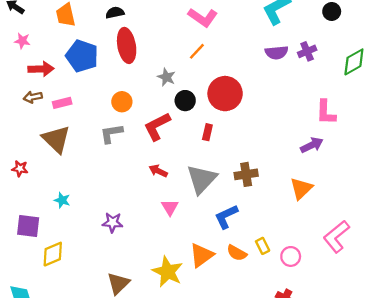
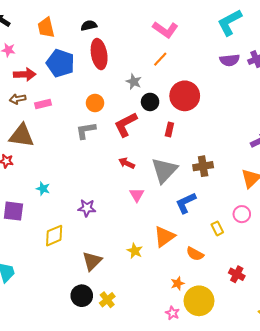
brown triangle: (56, 139) -> (22, 136), moved, turned -36
orange semicircle: (237, 253) -> (195, 254), moved
yellow diamond: (53, 254) -> (54, 236), moved
pink circle: (291, 256) -> (242, 214), moved
yellow star: (168, 272) -> (135, 251), size x0.6

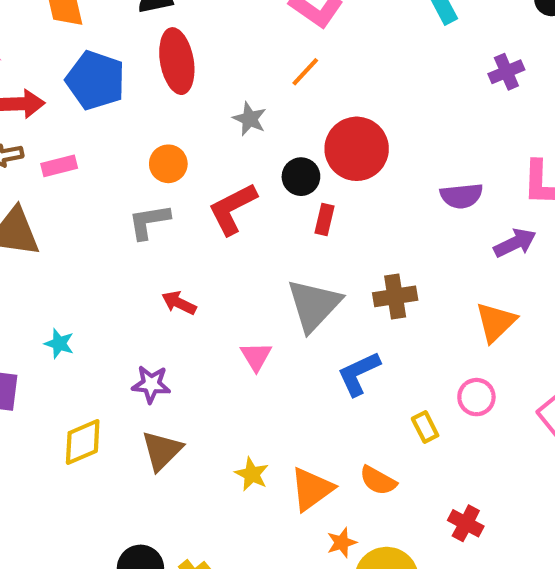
purple semicircle: (230, 60) -> (461, 196), moved
black circle: (150, 102) -> (301, 177), moved
red arrow: (127, 163) -> (179, 303), moved
orange triangle: (164, 237) -> (312, 489), moved
brown triangle: (92, 261) -> (162, 451), moved

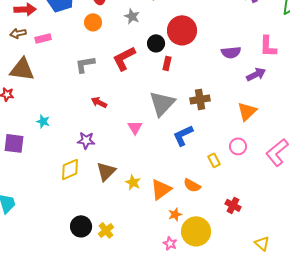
orange circle: (168, 164) -> (93, 22), moved
yellow diamond: (83, 442) -> (70, 169), moved
brown triangle: (162, 451) -> (106, 171), moved

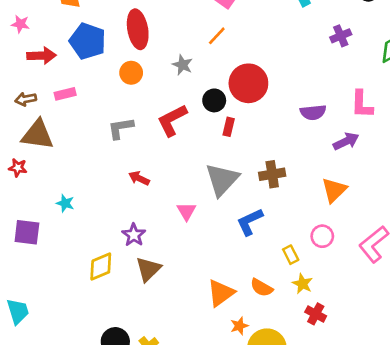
brown arrow: (18, 33) -> (26, 99), moved
purple star: (86, 140) -> (134, 235), moved, turned 30
yellow star: (133, 182) -> (302, 284), moved

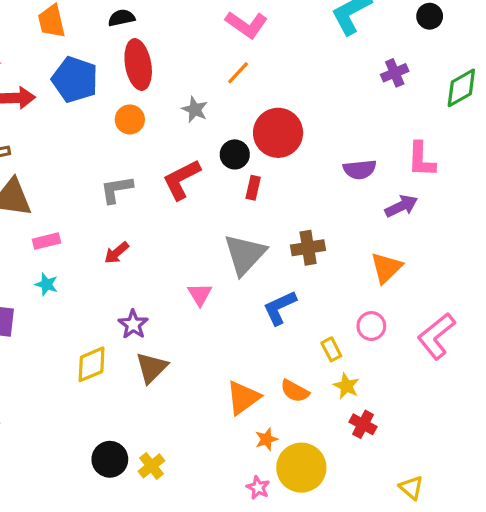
pink rectangle: (65, 94) -> (47, 241), moved
red arrow: (139, 178) -> (116, 253), moved, turned -66

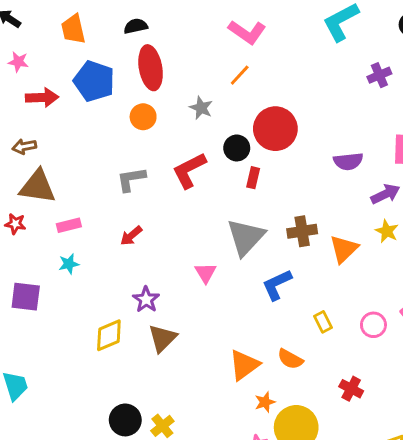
orange triangle: (386, 268) -> (344, 249), moved
cyan star: (47, 284) -> (69, 264), turned -30
pink circle: (371, 326) -> (373, 325), moved
yellow star: (346, 386) -> (387, 231), moved

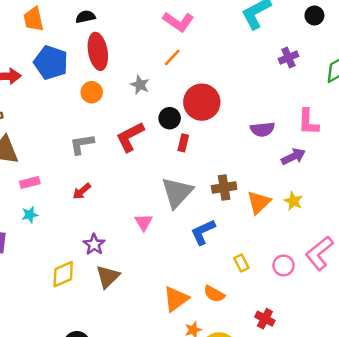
yellow star: (387, 231) -> (293, 201), moved

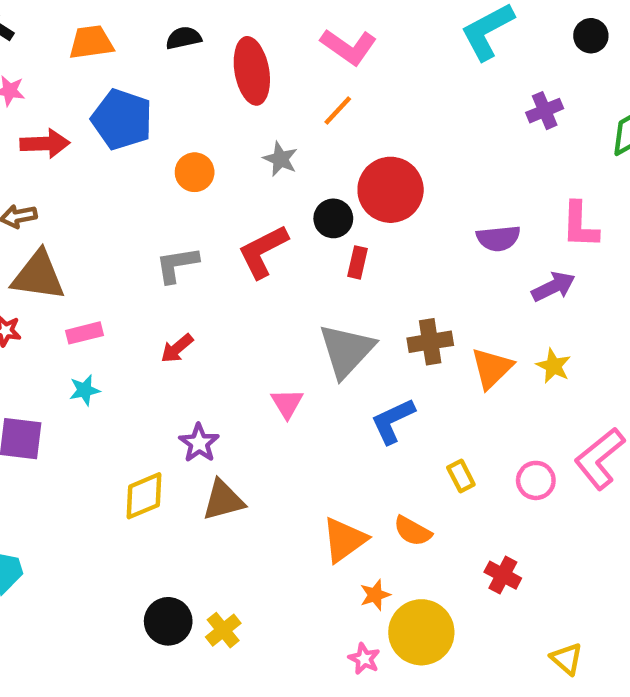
orange trapezoid: (33, 19) -> (91, 42), turned 95
red ellipse: (98, 51) -> (252, 71), moved
brown triangle: (108, 277) -> (223, 500), turned 30

